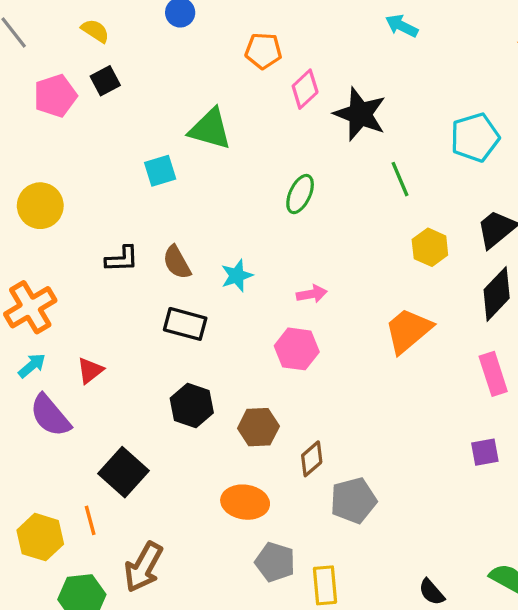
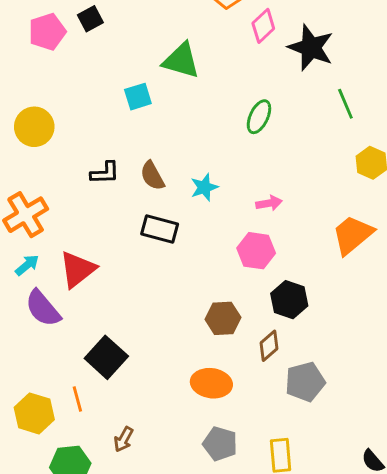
red triangle: (90, 371) -> (77, 269), size x1.6
black hexagon: (192, 406) -> (289, 300), moved
gray pentagon: (275, 562) -> (220, 444), moved
brown arrow: (143, 567) -> (124, 439), size x0.6

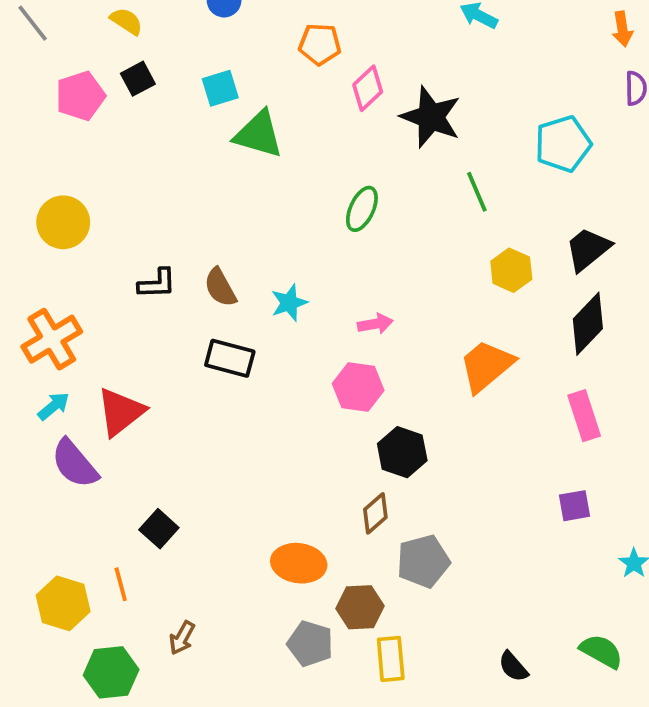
cyan square: (138, 97) -> (220, 88), moved
brown hexagon: (223, 318) -> (360, 607), moved
black square: (106, 357) -> (159, 529), size x0.7

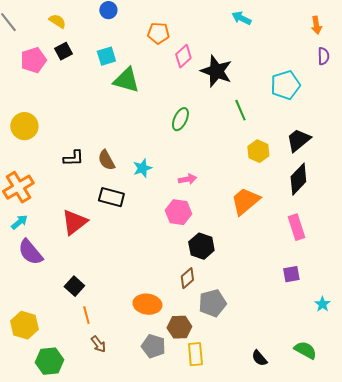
red triangle: (121, 412) -> (74, 222), moved
orange line: (121, 584) -> (86, 315), moved
brown arrow: (182, 638) -> (98, 344), moved, turned -66

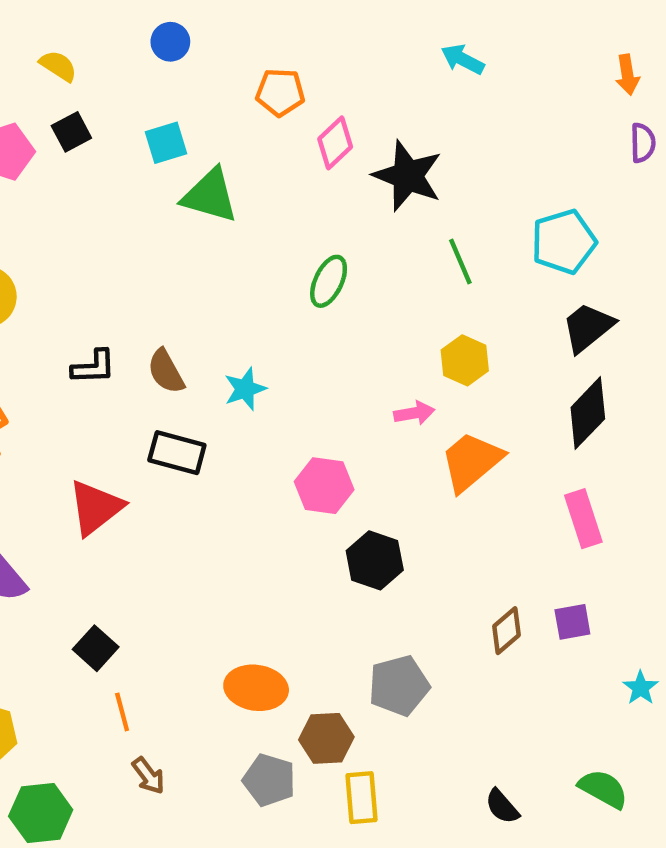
cyan pentagon: (285, 85) -> (564, 242), moved
yellow hexagon: (258, 151) -> (465, 360), moved
pink arrow: (187, 179) -> (414, 413), moved
brown diamond: (187, 278) -> (507, 631), moved

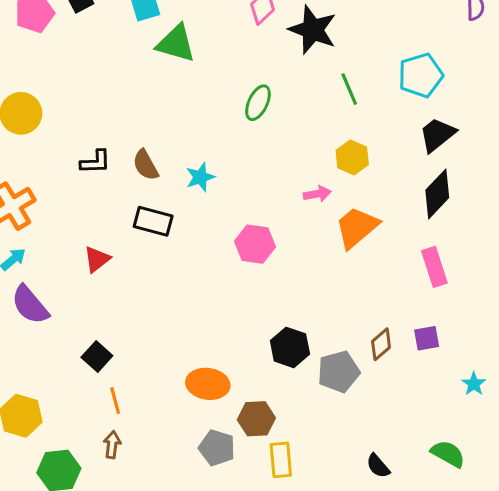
red triangle: (96, 508) -> (97, 259), size x0.7
black hexagon: (375, 560) -> (290, 347), moved
gray pentagon: (399, 686) -> (339, 372), moved
brown arrow: (148, 776) -> (112, 445), moved, turned -136

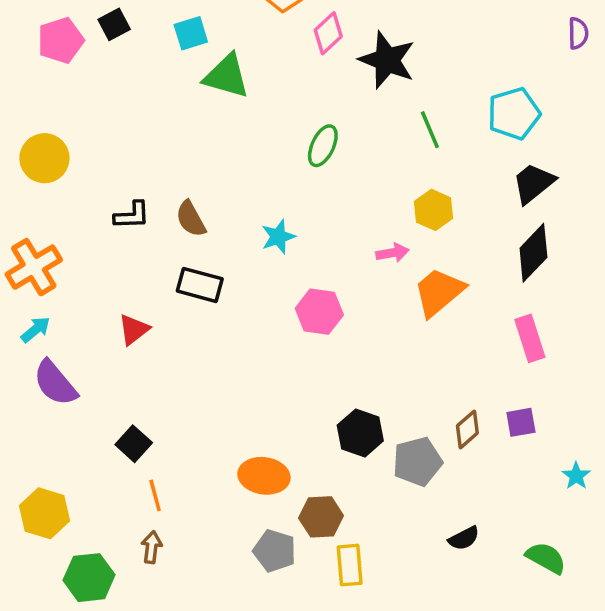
cyan star: (200, 177) -> (278, 237), moved
black semicircle: (378, 466) -> (464, 538), moved, turned -76

